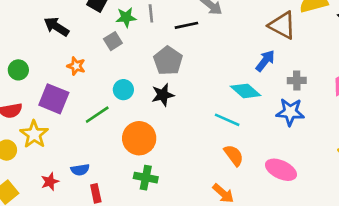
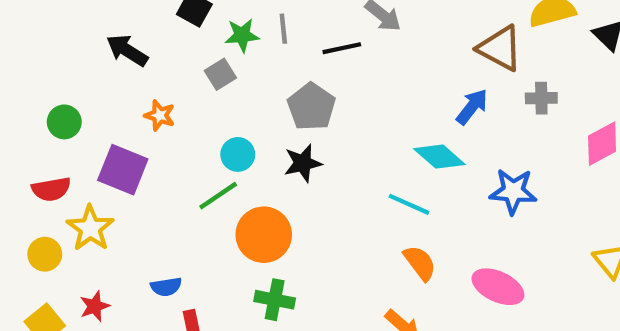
gray cross: (297, 80) -> (541, 98), moved
green line: (97, 115) -> (218, 196), moved
red star: (50, 182) -> (95, 306), moved

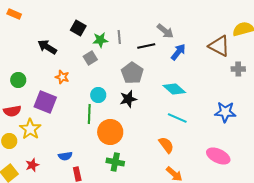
blue arrow: (472, 107) -> (178, 52), moved
cyan diamond: (439, 157) -> (174, 89), moved
green line: (218, 196) -> (89, 114), turned -54
orange semicircle: (420, 263) -> (166, 145), moved

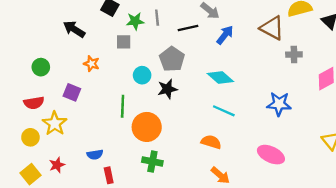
gray square: (90, 58) -> (124, 42), turned 32
cyan circle: (98, 95) -> (142, 75), moved
purple square: (45, 102) -> (72, 92), size x0.7
orange semicircle: (166, 145) -> (211, 142), turned -36

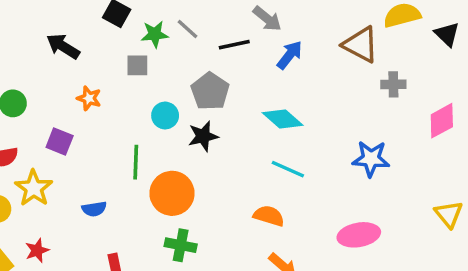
gray line: (157, 18) -> (188, 29), turned -42
blue semicircle: (95, 155) -> (94, 209), moved
pink ellipse: (271, 155) -> (359, 235), turned -35

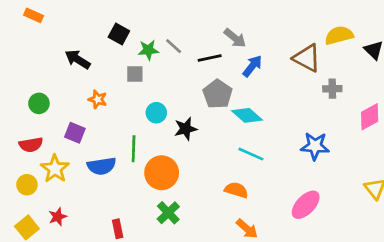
gray pentagon: (210, 91) -> (218, 94), moved
blue semicircle: (94, 209) -> (102, 166), moved, size x1.5
pink ellipse: (359, 235) -> (306, 205), turned -36
green cross: (181, 245) -> (168, 213), turned 35

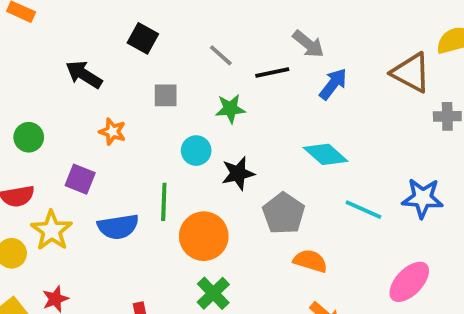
green star: (148, 50) -> (230, 109), moved
gray pentagon: (218, 94) -> (284, 213), moved
cyan line: (251, 154) -> (364, 210), moved

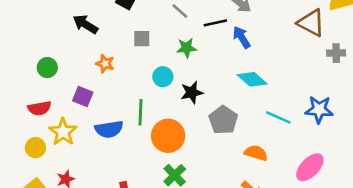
blue arrow: (333, 84) -> (242, 37), moved, turned -70
orange semicircle: (310, 261) -> (256, 153), moved

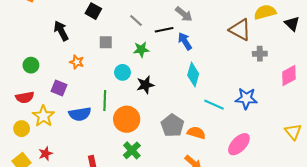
black arrow: (85, 24) -> (61, 31), turned 30
cyan diamond: (252, 79) -> (193, 74), turned 65
gray pentagon: (223, 120) -> (172, 125), moved

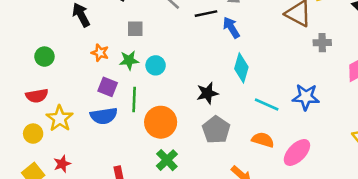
green star: (141, 50) -> (129, 60), moved
black star: (145, 85) -> (207, 93), moved
purple square: (59, 88) -> (108, 87), moved
orange semicircle: (196, 133) -> (263, 140), moved

